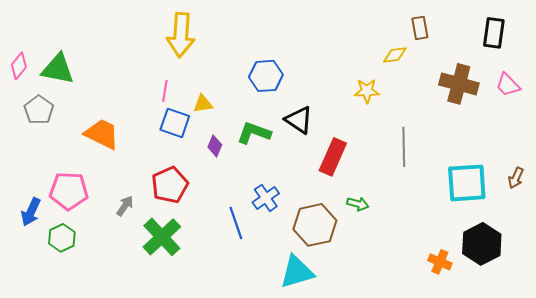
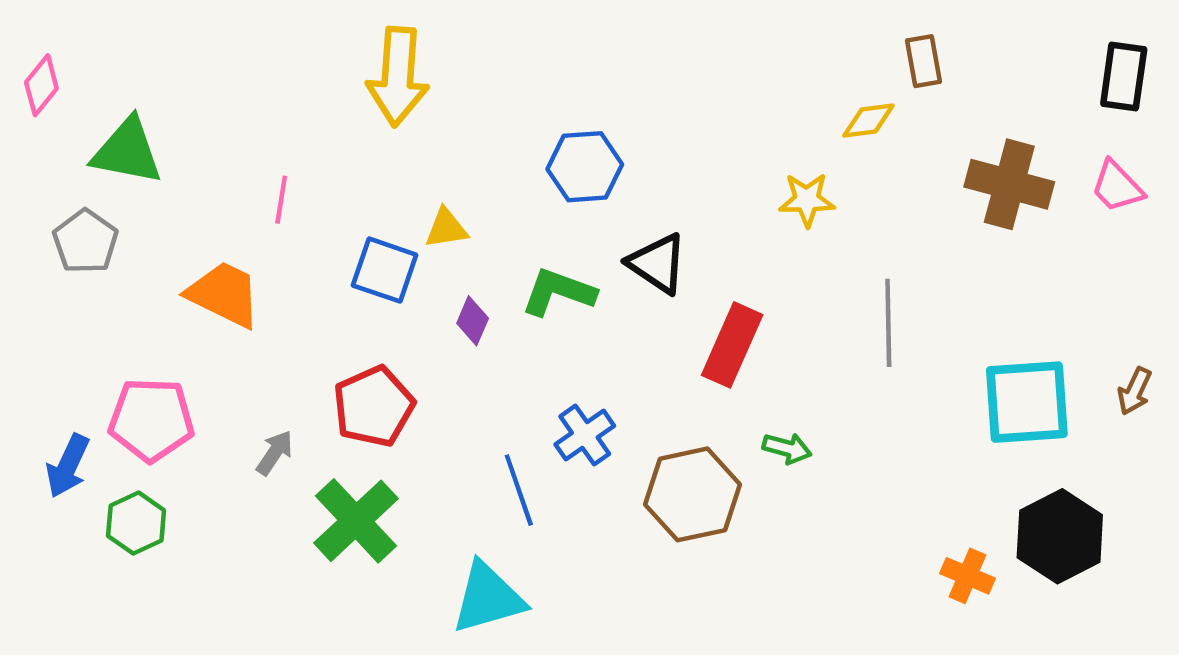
black rectangle: (494, 33) -> (1124, 77), moved
pink diamond: (19, 66) -> (41, 85), moved
pink line: (165, 91) -> (281, 200), moved
cyan triangle: (297, 272) -> (488, 598), moved

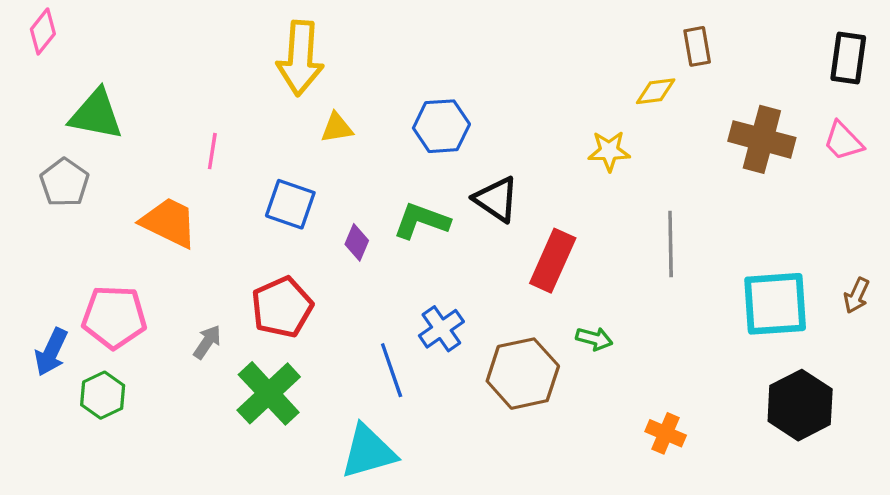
pink diamond: (41, 85) -> (43, 31), moved
yellow triangle: (446, 228) -> (337, 128), moved
orange cross: (967, 576) -> (666, 433), moved

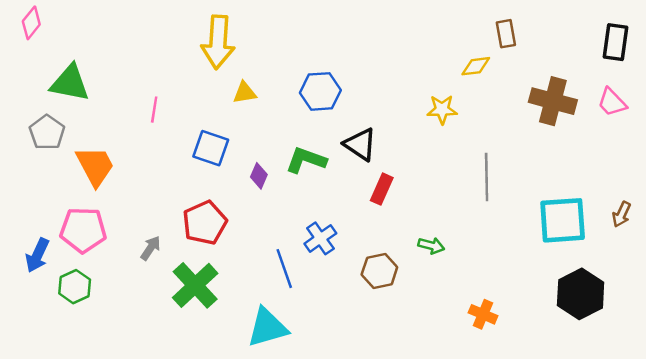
orange trapezoid: (169, 222) -> (95, 166), moved, turned 36
red rectangle: (553, 261) -> (382, 189), moved, size x0.7
brown hexagon: (523, 374) -> (379, 271), size x0.7

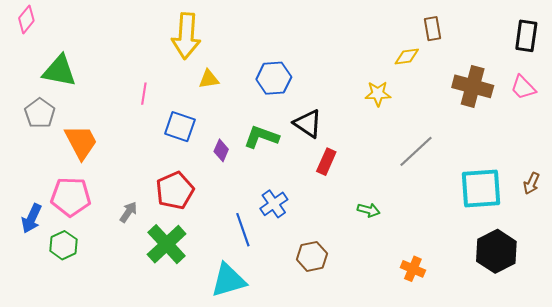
pink line: (154, 110) -> (144, 94), moved
gray line: (487, 177) -> (416, 151), turned 48
brown hexagon: (379, 271) -> (312, 256), moved

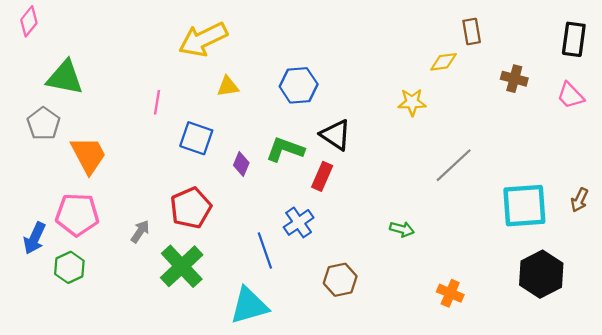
yellow arrow: (186, 36) -> (203, 39), turned 60
brown cross: (473, 86) -> (514, 79), moved, size x0.6
red rectangle: (326, 162) -> (322, 176), moved

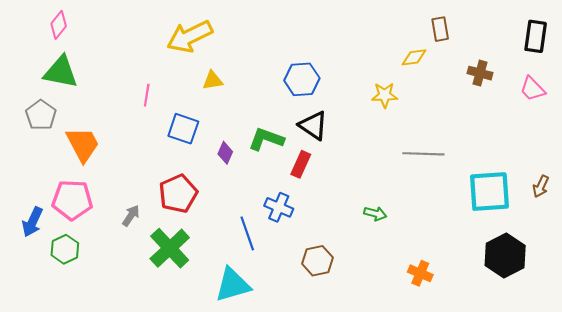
pink diamond: (29, 21) -> (59, 25), moved
blue hexagon: (299, 85) -> (302, 79), moved
gray line: (454, 165) -> (423, 154), turned 45
blue cross: (299, 222) -> (279, 207), turned -32

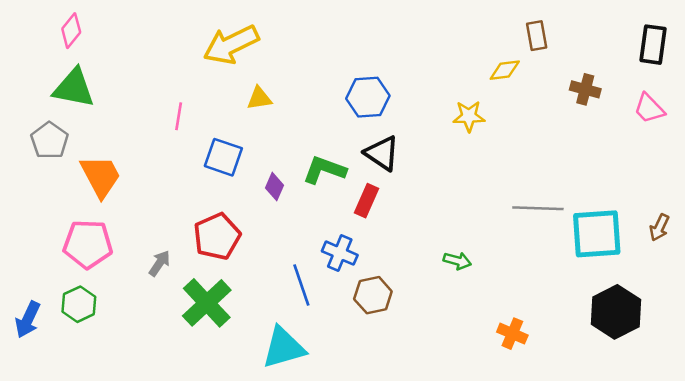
gray line: (423, 154) -> (538, 208), moved
blue arrow: (32, 222) -> (28, 320), moved
brown hexagon: (318, 261) -> (373, 295), moved

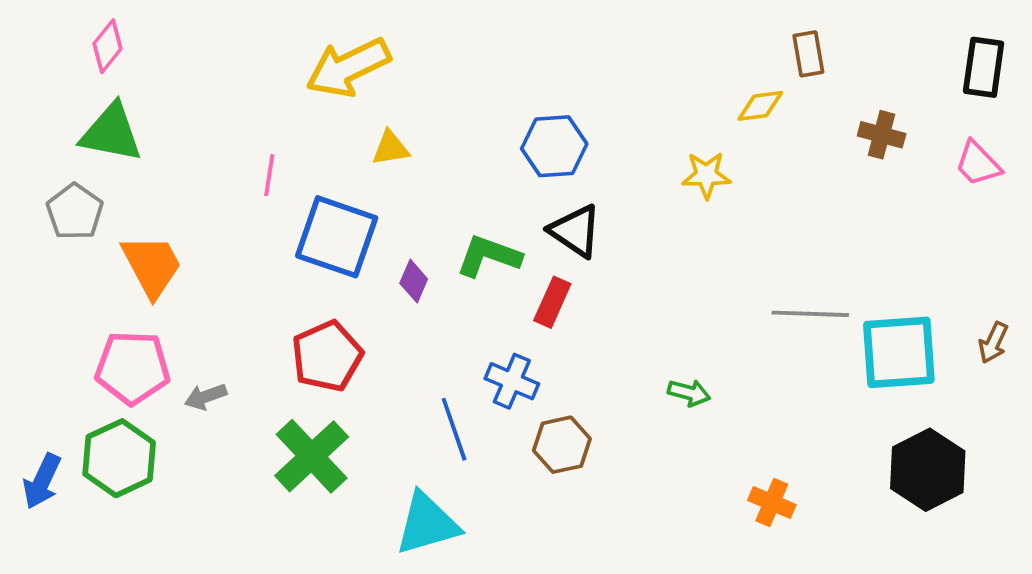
blue square: (223, 157) -> (337, 237), size x1.4
gray arrow: (159, 263) -> (206, 397), moved, turned -144
green hexagon: (79, 304) -> (119, 458), size x1.4

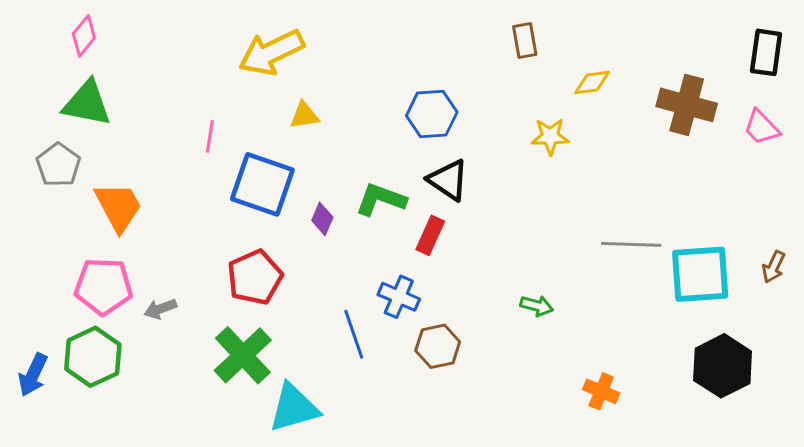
brown rectangle: (808, 54) -> (525, 40), moved
brown cross: (882, 135) -> (687, 105), size x1.6
cyan triangle: (427, 524) -> (294, 408), moved

